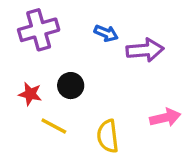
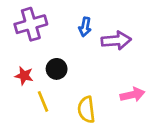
blue arrow: (106, 33) -> (85, 27), turned 78
yellow line: (54, 126) -> (43, 101), turned 40

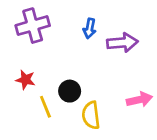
black circle: (57, 69) -> (70, 91), moved

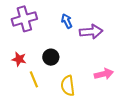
blue arrow: (90, 28) -> (67, 21), turned 144
black circle: (70, 91) -> (51, 57), moved

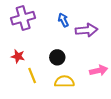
black circle: (51, 57) -> (57, 57), moved
yellow semicircle: (68, 86) -> (64, 82), turned 96

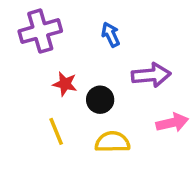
purple arrow: (87, 30) -> (151, 75), moved
red star: (18, 56) -> (65, 84), moved

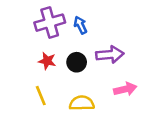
purple cross: (40, 31) -> (50, 23), moved
black circle: (100, 100) -> (77, 62), moved

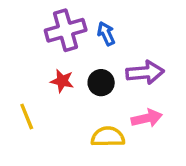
pink arrow: (125, 89) -> (147, 118), moved
yellow line: (41, 96) -> (27, 116), moved

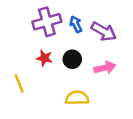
purple arrow: (145, 72) -> (104, 31), moved, turned 35
pink arrow: (147, 118) -> (105, 68), moved

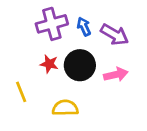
black circle: (72, 59) -> (80, 65), size x1.5
yellow semicircle: (77, 98) -> (65, 108), moved

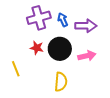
purple arrow: (115, 35) -> (86, 26), turned -30
yellow semicircle: (65, 108) -> (61, 82), moved, turned 96

